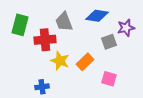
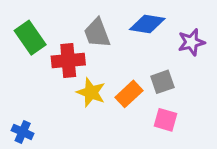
green rectangle: (20, 25) -> (30, 38), turned -50
gray square: (109, 42) -> (162, 82), moved
blue cross: (42, 87) -> (23, 132), moved, turned 32

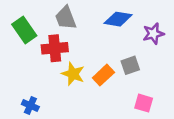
gray trapezoid: (97, 33) -> (66, 18), moved
pink square: (166, 120) -> (144, 103), moved
blue cross: (23, 132) -> (30, 106), moved

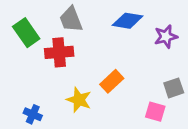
gray square: (130, 65) -> (174, 88), moved
yellow star: (73, 74) -> (79, 100), moved

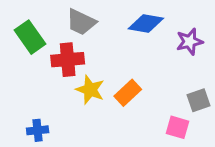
gray trapezoid: (71, 19) -> (81, 22), turned -44
yellow star: (79, 100) -> (90, 90), moved
blue cross: (33, 114) -> (38, 130), turned -30

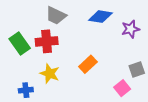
green rectangle: (30, 37) -> (20, 44), moved
yellow star: (90, 90) -> (50, 74), moved
pink square: (177, 127) -> (122, 88), turned 35

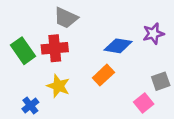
blue diamond: (100, 17) -> (118, 46), moved
blue cross: (26, 90) -> (30, 106), turned -32

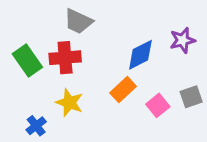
blue diamond: (118, 46) -> (140, 55), turned -36
pink square: (144, 103) -> (158, 105), moved

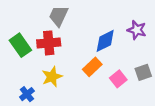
gray trapezoid: (78, 21) -> (58, 16), turned 90
purple star: (182, 40) -> (137, 30), turned 30
yellow star: (69, 103) -> (52, 77), turned 30

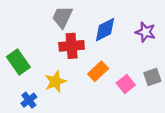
blue diamond: (105, 41) -> (105, 30), moved
red cross: (49, 43) -> (72, 46), moved
green rectangle: (20, 45) -> (18, 62), moved

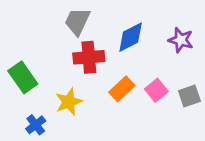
pink square: (126, 84) -> (156, 90), moved

